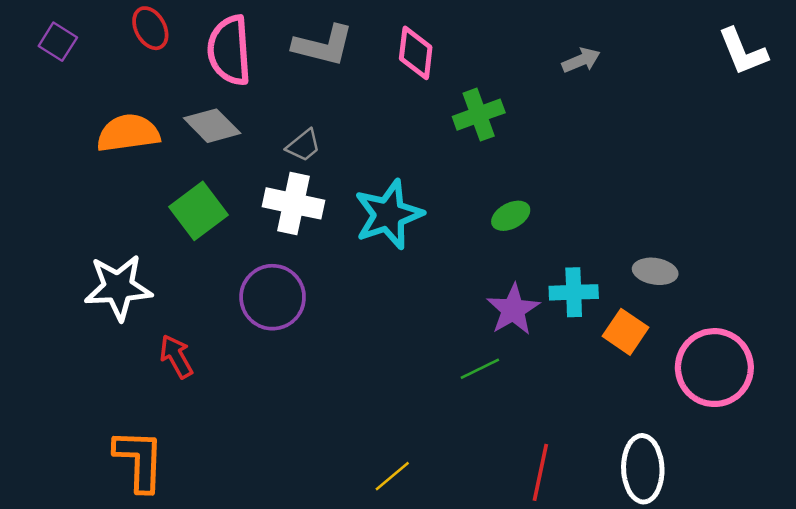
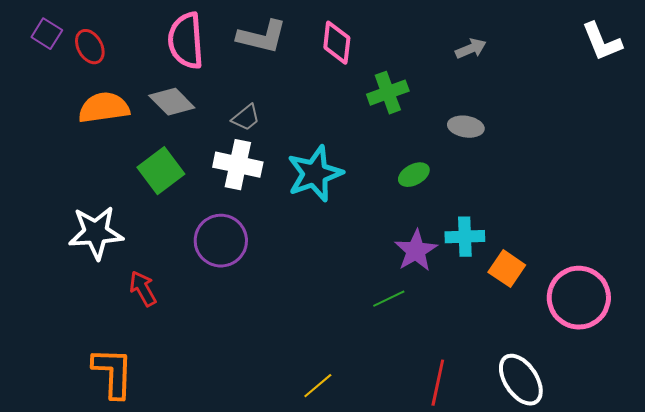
red ellipse: (150, 28) -> (90, 47), moved
gray ellipse: (655, 271) -> (466, 127), moved
white ellipse: (643, 469) -> (521, 380), turned -32

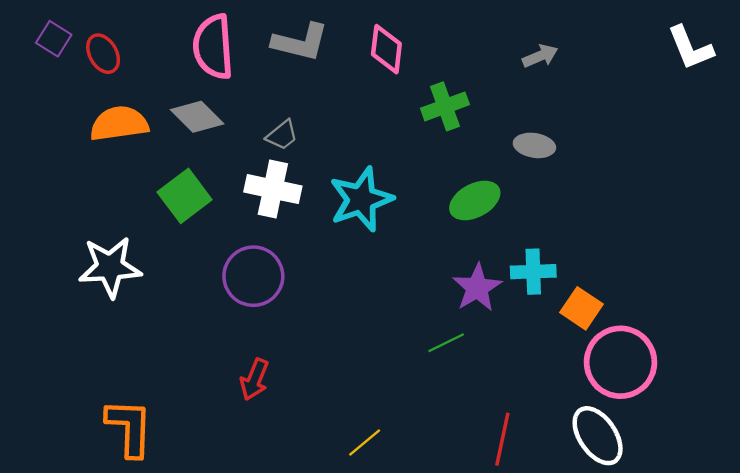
green ellipse: (414, 175) -> (475, 200), size x1.4
red arrow: (143, 289) -> (255, 379), moved, turned -129
pink circle: (579, 298) -> (621, 362), moved

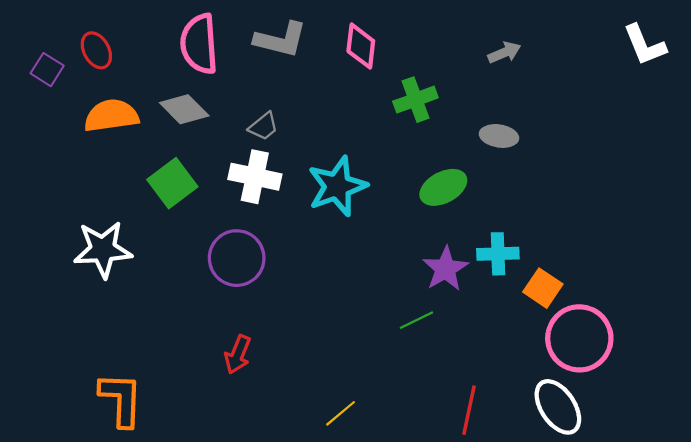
purple square: (54, 39) -> (47, 70), moved

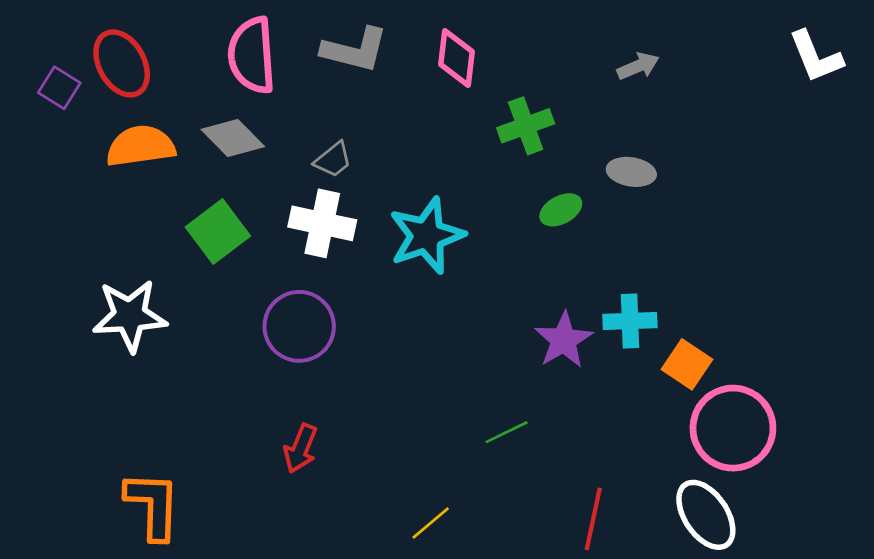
red ellipse: (96, 50) -> (122, 63), size x1.4
green ellipse: (443, 187) -> (561, 210), moved, size x0.7
green line: (417, 320) -> (507, 432), moved

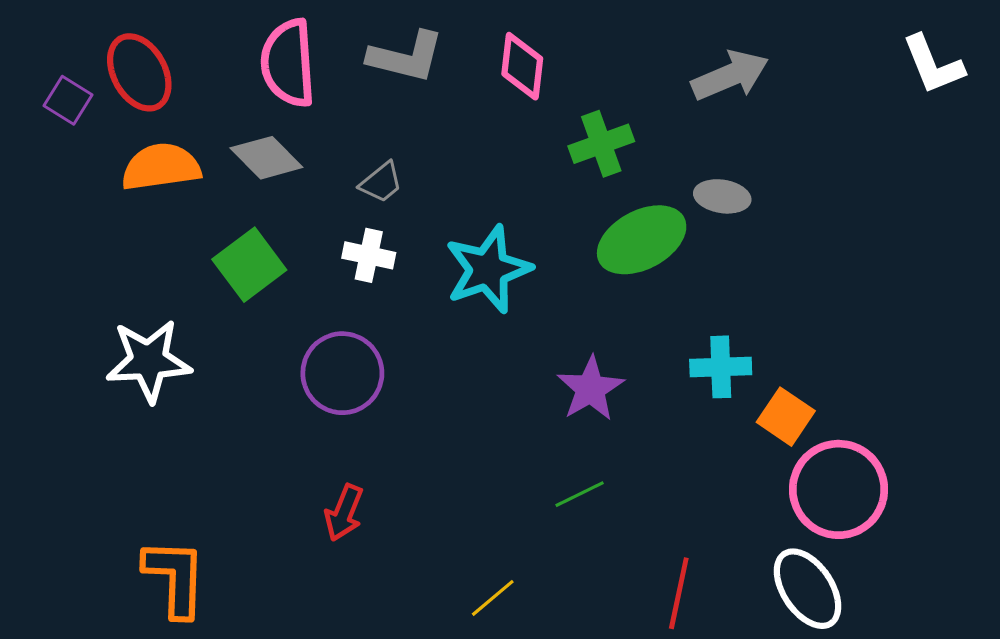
gray arrow: (638, 66) -> (730, 75), size x1.6
green ellipse: (561, 210) -> (642, 240), size x1.8
white cross: (322, 223) -> (369, 255), size x0.7
purple star: (564, 340) -> (590, 389), moved

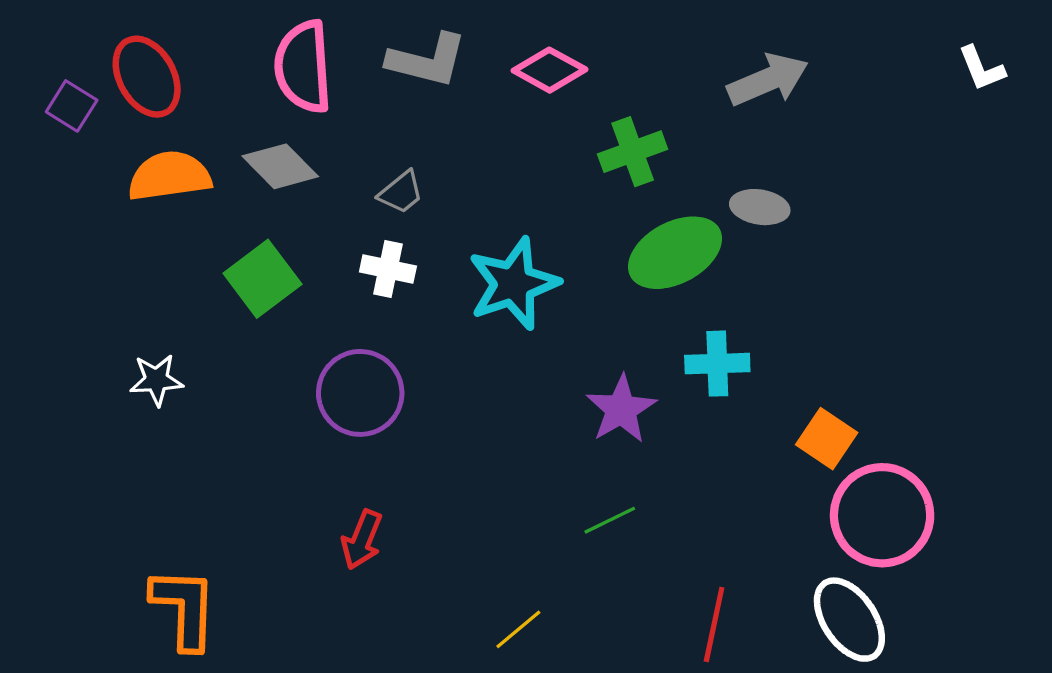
white L-shape: (933, 65) -> (982, 68), size x0.7
pink diamond: (522, 66) -> (549, 70), turned -68
white star: (149, 361) -> (156, 380), size x0.6
cyan cross: (721, 367) -> (717, 364), moved

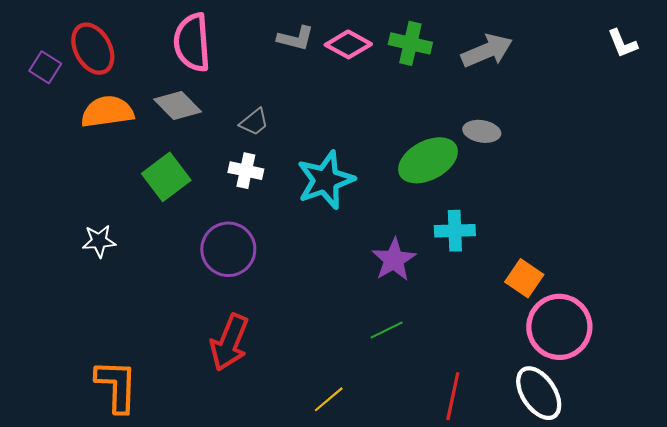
gray L-shape: (427, 60) -> (296, 38), moved, size x0.7
green cross: (633, 152) -> (410, 43), moved, turned 33
red arrow: (362, 540) -> (229, 342), size x1.5

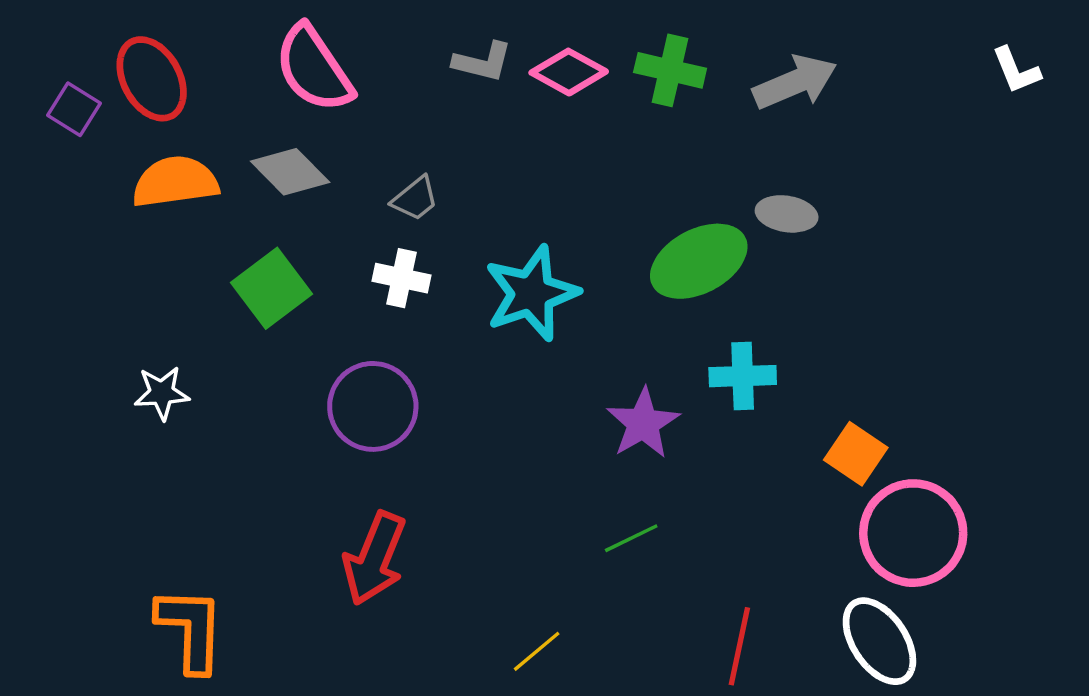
pink semicircle: (192, 42) -> (314, 69), turned -30

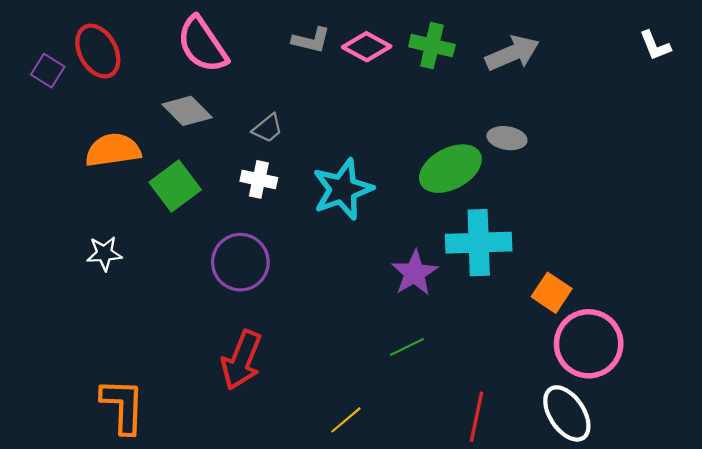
orange semicircle: (175, 182) -> (113, 150), moved
cyan cross: (743, 376) -> (479, 243), size x1.5

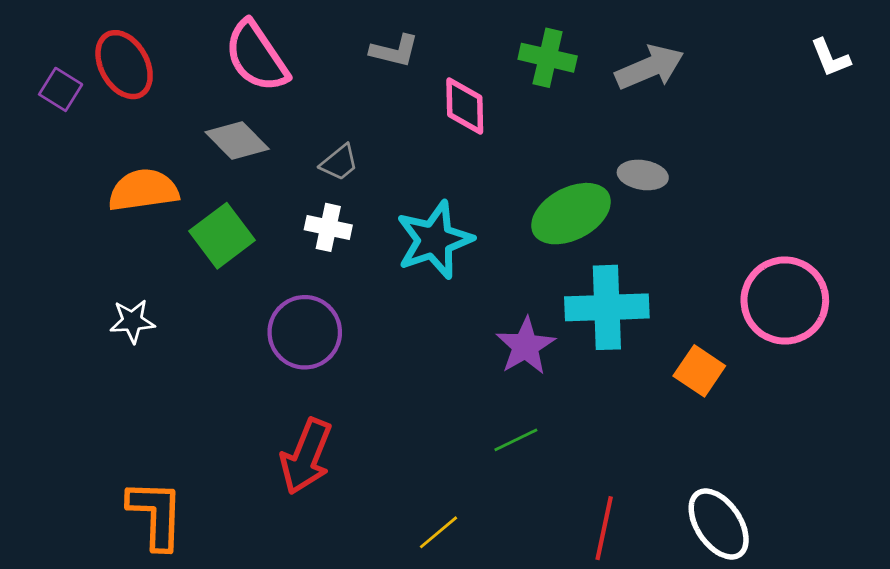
pink diamond: (367, 47) -> (465, 106), moved, turned 60
pink circle: (589, 344) -> (785, 301), moved

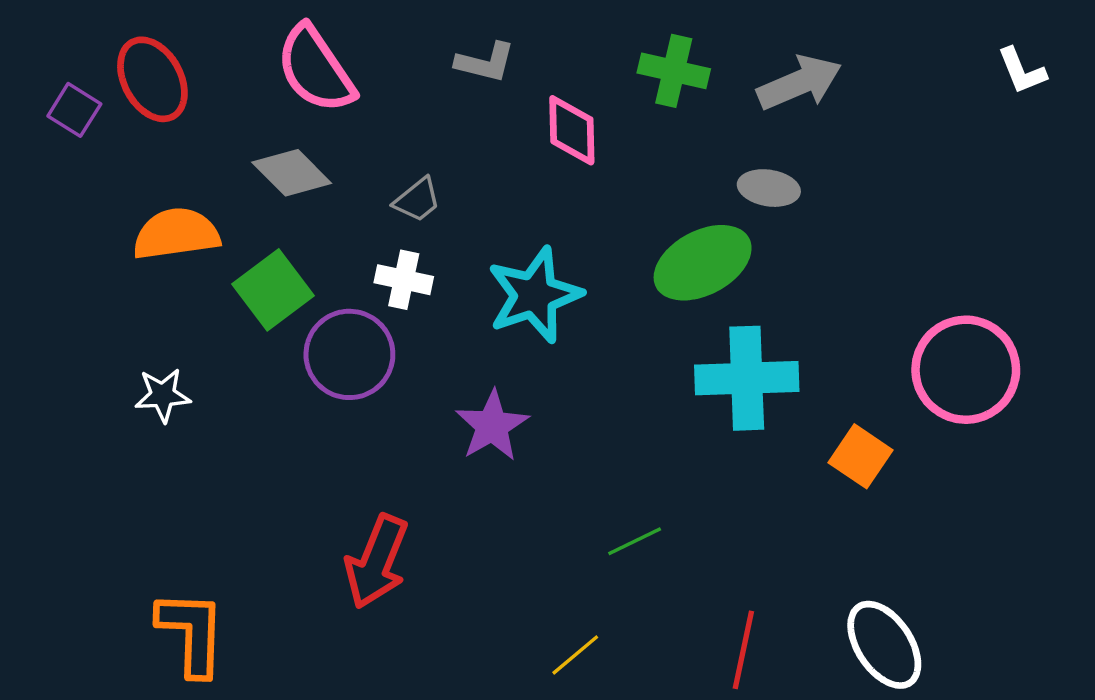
gray ellipse: (643, 175) -> (769, 188), moved
purple circle: (305, 332) -> (349, 354), moved
purple star: (525, 346) -> (492, 426), moved
yellow line: (439, 532) -> (575, 655), moved

